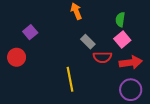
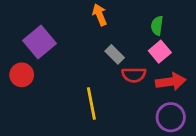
purple square: (30, 32) -> (39, 42), size x1.6

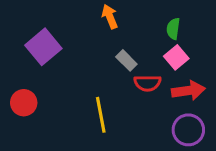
red circle: (22, 75) -> (24, 103), moved

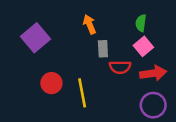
orange arrow: (110, 17) -> (89, 24), moved
gray rectangle: (126, 60) -> (103, 49), turned 42
red circle: (24, 103) -> (51, 83), moved

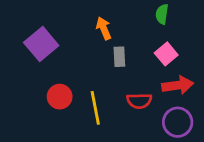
green semicircle: (141, 23) -> (162, 14), moved
red semicircle: (120, 67) -> (139, 101), moved

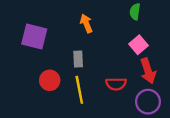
purple square: (41, 44) -> (34, 36), turned -36
gray rectangle: (119, 57) -> (78, 59), moved
red arrow: (178, 85) -> (148, 71), turned 80

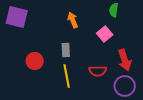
purple square: (34, 36) -> (17, 17), moved
pink square: (139, 45) -> (105, 34), moved
red circle: (50, 80) -> (35, 61), moved

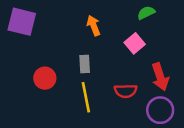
green semicircle: (114, 10) -> (146, 13), turned 56

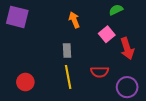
red arrow: (160, 77) -> (127, 48), moved
red circle: (45, 78) -> (25, 82), moved

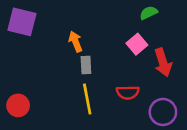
orange arrow: (74, 20) -> (75, 42), moved
red circle: (25, 82) -> (18, 105), moved

